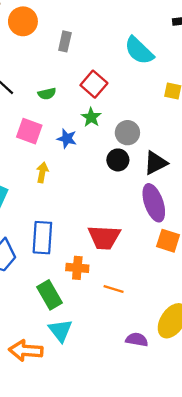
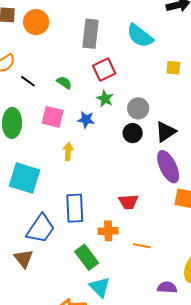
gray rectangle: (65, 41) -> (91, 34), moved, size x1.6
red square: (94, 84) -> (104, 70), turned 30
green semicircle: (47, 94) -> (64, 83), turned -126
red trapezoid: (104, 237) -> (128, 202), size x0.7

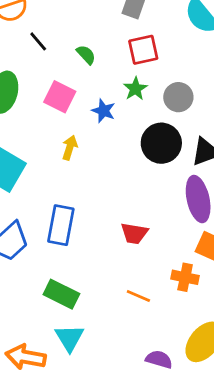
gray circle: (138, 108) -> (178, 97), moved
black circle: (133, 133) -> (161, 143), size x1.5
orange cross: (108, 231) -> (185, 277), moved
green rectangle: (87, 257) -> (61, 294), turned -40

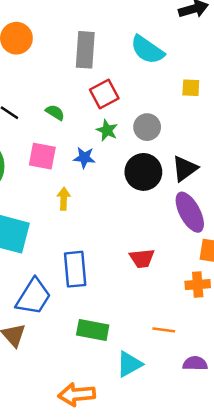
orange line: (138, 296) -> (164, 330), moved
cyan triangle: (69, 338) -> (129, 364), moved, turned 48

